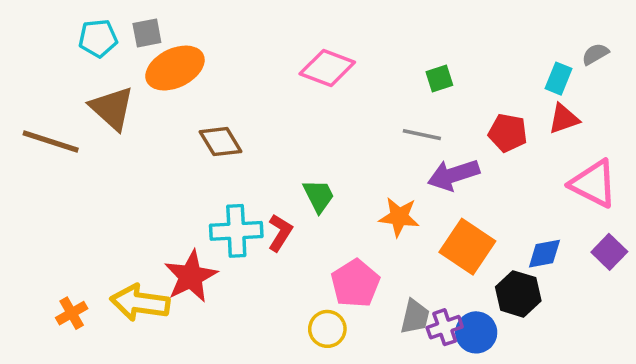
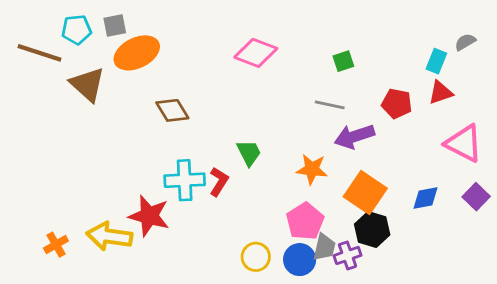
brown line: (51, 142) -> (40, 53), moved
red star: (191, 276) -> (149, 216), turned -30
pink pentagon: (355, 283) -> (305, 221), moved
black hexagon: (518, 294) -> (372, 229), moved
blue circle: (476, 332) -> (300, 260), moved

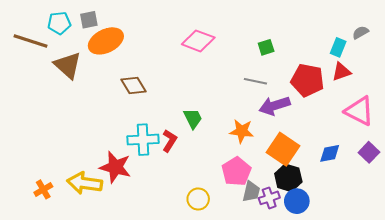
red pentagon: (397, 104) -> (307, 80), size x1.4
blue circle: (300, 260) -> (297, 201), moved

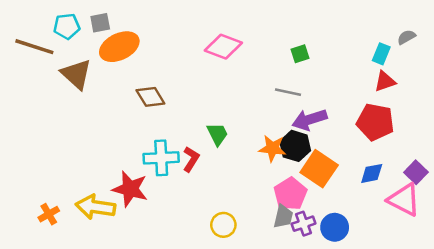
red pentagon: (307, 80) -> (375, 122), moved
pink triangle: (359, 111) -> (404, 200), moved
pink pentagon: (236, 171) -> (290, 194), moved
black hexagon: (288, 178) -> (295, 146), moved

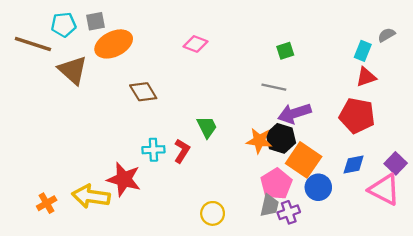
pink diamond: (223, 47) -> (196, 44), moved, size x0.7
cyan cross: (161, 158) -> (153, 150), size x0.7
blue circle: (335, 227) -> (318, 187), moved

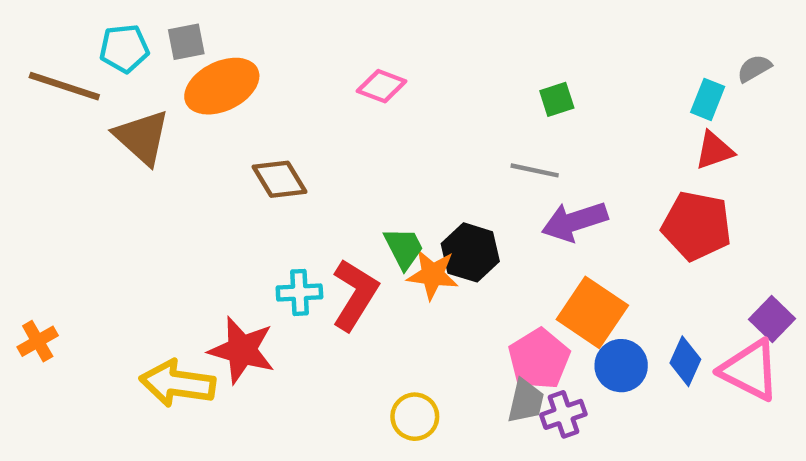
black hexagon: (281, 138) -> (470, 252), moved
orange star: (259, 141) -> (433, 275), moved
red L-shape: (182, 151) -> (355, 295), size x1.5
blue diamond: (354, 165) -> (685, 361), moved, turned -55
orange cross: (47, 203) -> (38, 341), moved

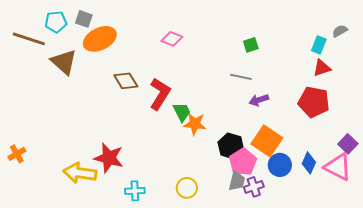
gray square: (186, 42) -> (84, 19), turned 30
purple arrow: (575, 221) -> (259, 100), size x0.7
black hexagon: (470, 252) -> (231, 146), moved
cyan cross: (299, 292) -> (135, 191), moved
red L-shape: (355, 295) -> (160, 94), moved

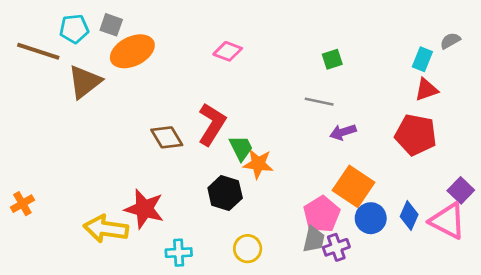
brown triangle: (64, 62) -> (85, 82), turned 40
brown diamond: (126, 81) -> (167, 137), moved
black hexagon: (231, 146) -> (225, 193), moved

